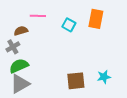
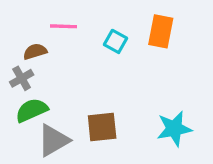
cyan star: (104, 77) -> (174, 129), size x1.5
brown square: (76, 81) -> (102, 127), moved
gray triangle: (20, 84) -> (53, 140), moved

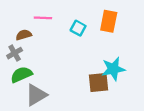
brown square: (102, 127) -> (99, 83), moved
cyan star: (174, 129) -> (113, 69), moved

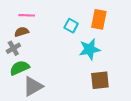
pink line: (43, 18) -> (27, 15), moved
cyan star: (113, 69) -> (90, 49), moved
brown square: (99, 83) -> (100, 80), moved

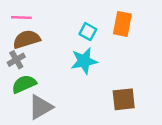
pink line: (27, 15) -> (21, 18), moved
brown semicircle: (22, 32) -> (27, 39), size x1.5
cyan star: (90, 49) -> (84, 61), moved

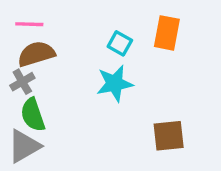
green semicircle: (24, 84) -> (33, 115), turned -85
gray triangle: (41, 107) -> (24, 146), moved

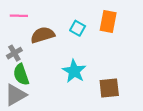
brown semicircle: (36, 54) -> (43, 35), moved
cyan star: (115, 83) -> (74, 71), moved, turned -30

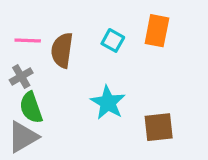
pink line: (19, 16) -> (28, 40), moved
brown semicircle: (43, 35) -> (62, 50), turned -65

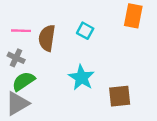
orange rectangle: (157, 31) -> (133, 16), moved
gray cross: (21, 76) -> (16, 58), turned -35
green semicircle: (31, 108) -> (23, 81), turned 75

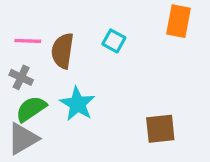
cyan star: (81, 78) -> (77, 104), moved

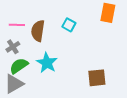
gray cross: (21, 77) -> (13, 47), turned 32

